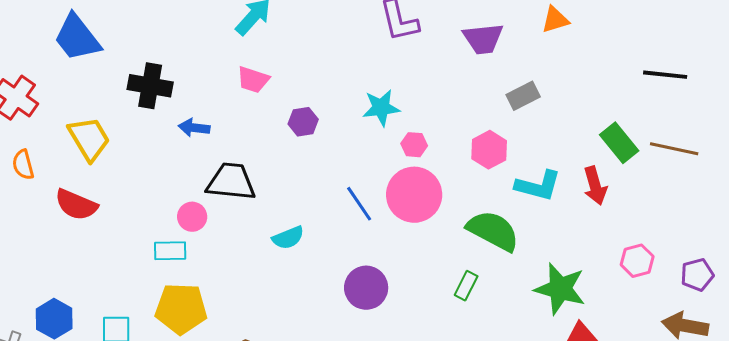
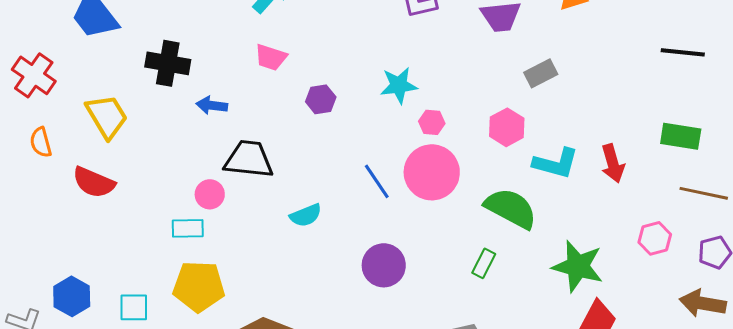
green rectangle: (619, 143) -> (681, 136), moved, turned -42
brown line: (674, 149) -> (704, 193), moved

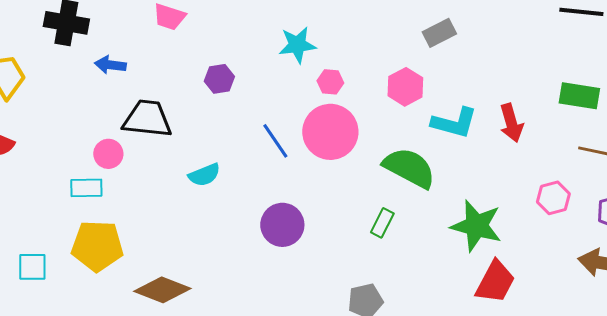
purple hexagon: (321, 99) -> (219, 79), moved

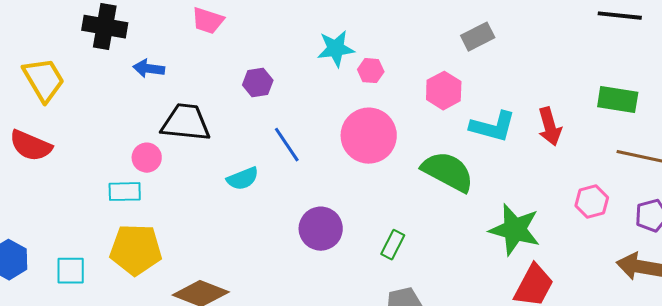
pink hexagon: (330, 82) -> (371, 71), moved
blue line: (275, 141) -> (287, 145), moved
green rectangle: (382, 223) -> (393, 245), moved

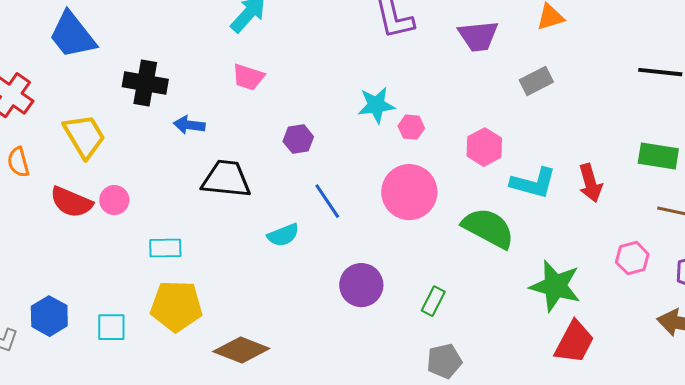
gray rectangle: (478, 37) -> (536, 81), moved
pink circle: (147, 158) -> (114, 200), moved

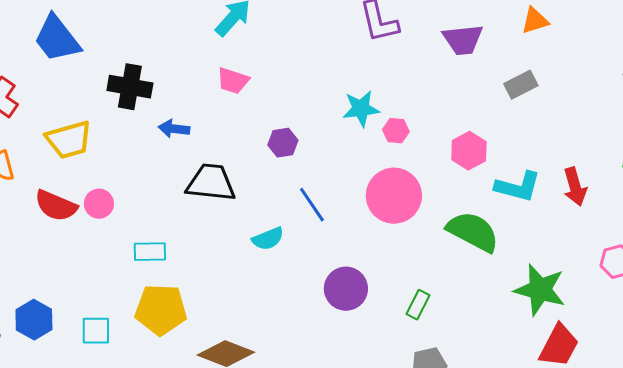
yellow trapezoid: (84, 136) -> (69, 140), turned 105

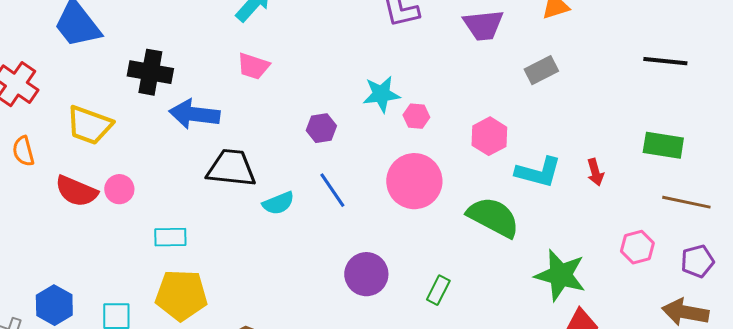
blue arrow: (174, 129) -> (194, 114), size x1.6
yellow trapezoid: (69, 140) -> (89, 125), turned 36
purple hexagon: (283, 143) -> (321, 128), moved
red arrow: (575, 187) -> (595, 172), size x0.7
cyan semicircle: (268, 239) -> (278, 203), moved

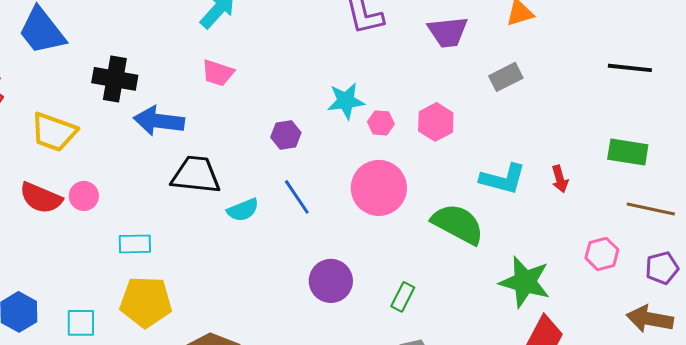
pink hexagon: (489, 136) -> (436, 122), moved

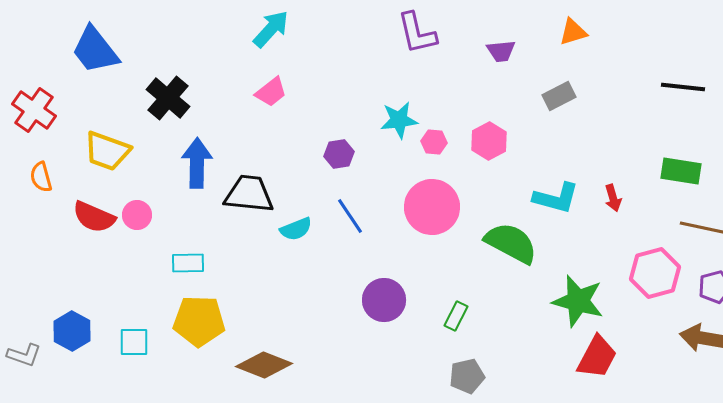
purple trapezoid: (448, 32) -> (501, 51), size x0.7
pink trapezoid: (218, 73) -> (271, 92), turned -56
black cross: (115, 79) -> (168, 98), turned 30
blue arrow: (159, 121) -> (197, 163), moved, turned 84
pink hexagon: (602, 254) -> (655, 273), size x1.5

